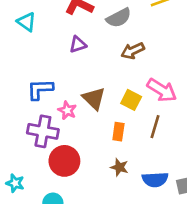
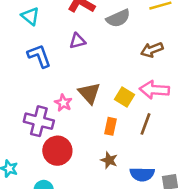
brown arrow: (133, 51) -> (152, 50), moved
blue L-shape: (40, 89) -> (39, 56), moved, turned 68
pink arrow: (162, 90) -> (154, 90), turned 148

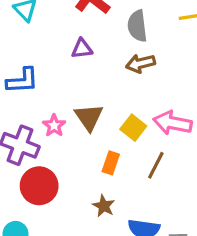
gray semicircle: (118, 18) -> (137, 26), turned 100
brown arrow: (152, 50) -> (141, 63), moved
blue L-shape: (39, 56) -> (22, 81), moved, turned 100

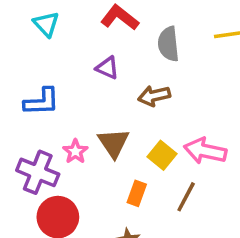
purple triangle: (82, 49) -> (107, 68), turned 30
brown arrow: (141, 63) -> (154, 96), moved

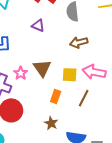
brown arrow: (154, 96) -> (79, 42), moved
yellow square: (162, 155) -> (70, 75), turned -35

